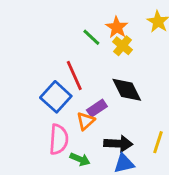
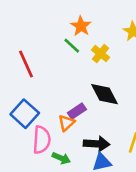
orange star: (117, 27) -> (81, 26), moved
red line: (74, 76) -> (26, 64), moved
blue square: (56, 97) -> (25, 114), moved

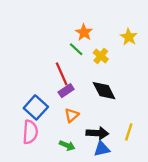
red line: (26, 64) -> (62, 74), moved
purple rectangle: (77, 111) -> (66, 91), moved
pink semicircle: (42, 140) -> (30, 132), moved

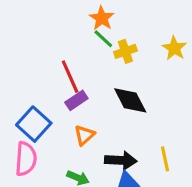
yellow star: (129, 37) -> (174, 48), moved
green line: (76, 49) -> (103, 39), moved
yellow cross: (101, 56) -> (125, 51), turned 32
yellow line: (129, 132) -> (165, 159), turned -30

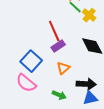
yellow cross: (125, 51) -> (89, 15), turned -32
pink semicircle: (26, 159) -> (26, 83), turned 125

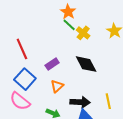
red line: (54, 31) -> (22, 49), moved

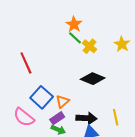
purple rectangle: (52, 64) -> (57, 118), moved
black diamond: (86, 64) -> (93, 79), turned -40
blue square: (25, 79) -> (42, 97), moved

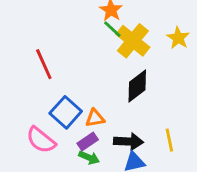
yellow cross: (90, 46) -> (133, 41), size x1.6
black diamond: (93, 79) -> (137, 86), turned -60
orange triangle: (62, 102) -> (95, 118), turned 32

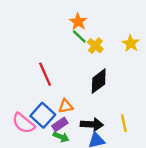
yellow cross: (133, 41) -> (95, 46), size x0.6
red line: (44, 64) -> (45, 74), moved
blue square: (66, 112) -> (43, 115), moved

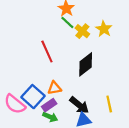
yellow star: (131, 43) -> (104, 29), moved
red line: (45, 74) -> (47, 51), moved
black arrow: (92, 124) -> (79, 105), turned 36

